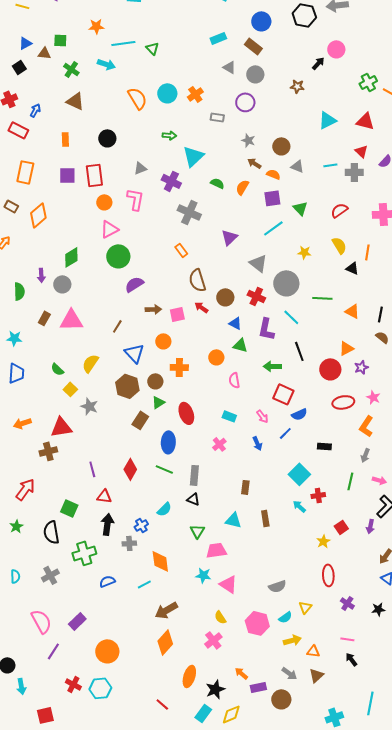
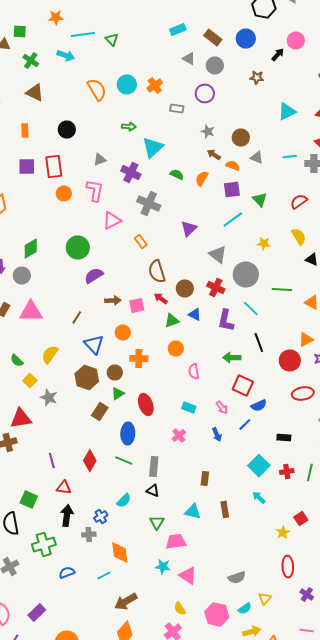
blue circle: (261, 21) -> (246, 38), moved
pink triangle: (109, 229) -> (112, 220), moved
green triangle: (240, 345) -> (172, 320), moved, turned -35
red cross: (318, 495) -> (287, 472), moved

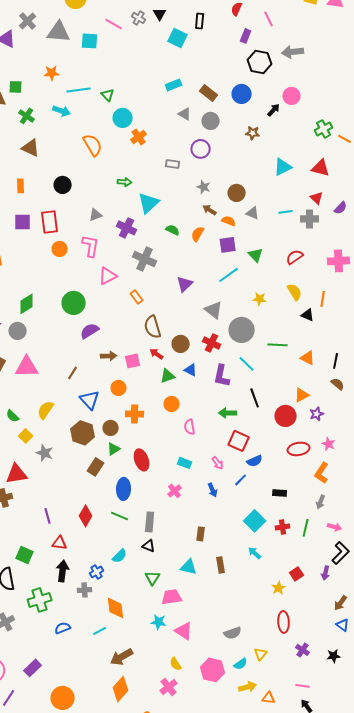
cyan circle: (127, 84) -> (123, 118), moved
orange cross: (155, 86) -> (139, 137), moved

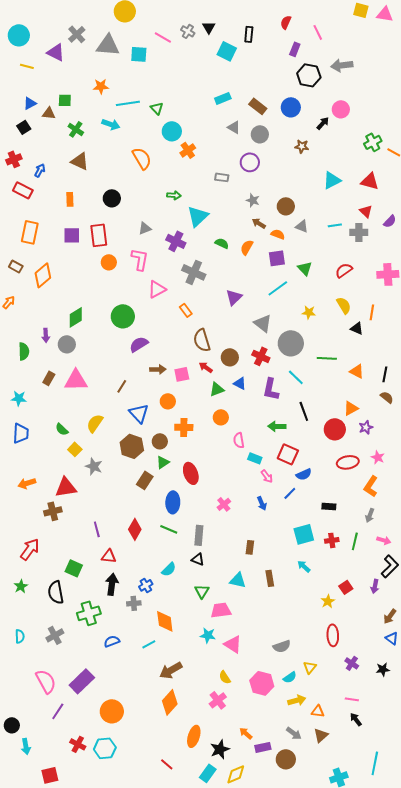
cyan rectangle: (185, 463) -> (255, 458), moved
cyan square: (255, 521) -> (304, 534), turned 30
purple rectangle: (33, 668) -> (82, 681), size x1.4

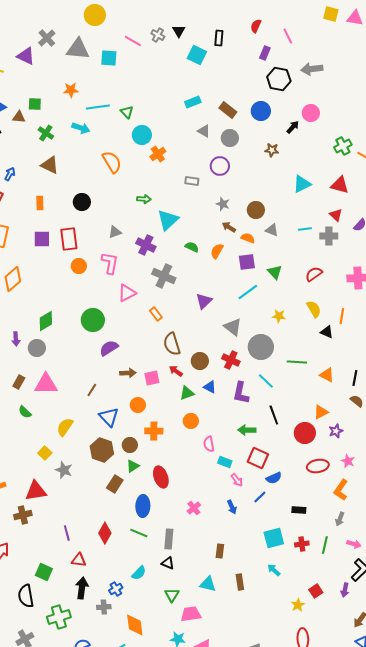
green semicircle: (62, 429) -> (25, 412), moved

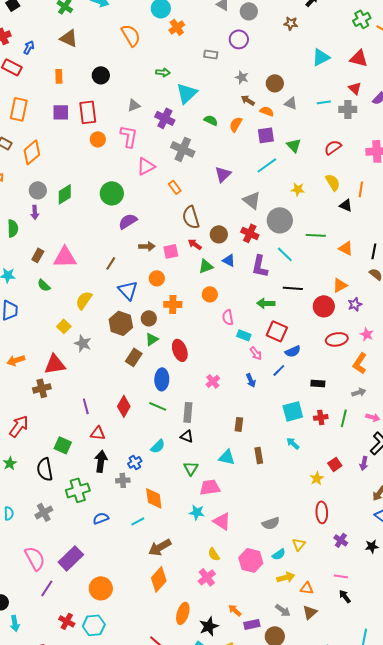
gray circle: (37, 348) -> (38, 190), moved
black line: (274, 415) -> (293, 288), turned -66
gray arrow: (340, 519) -> (359, 392), turned -128

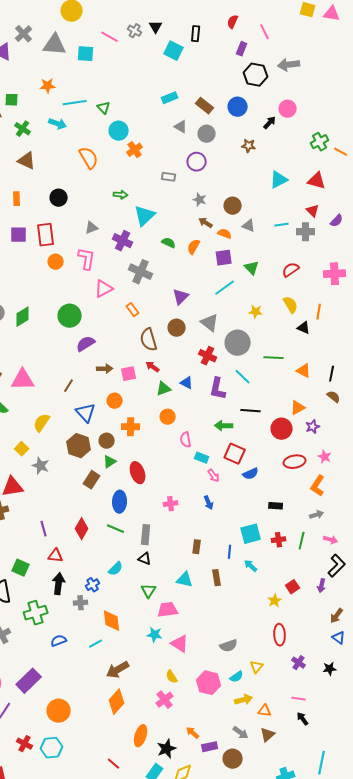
brown circle: (219, 234) -> (177, 328), moved
blue line: (279, 370) -> (230, 552), moved, turned -40
pink cross: (213, 381) -> (171, 504), turned 32

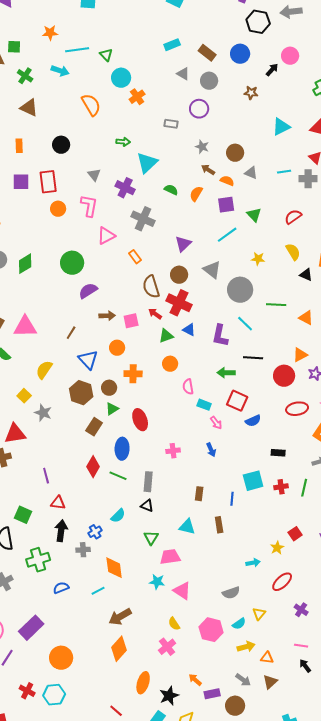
gray triangle: (92, 228) -> (94, 175), turned -48
red cross: (208, 356) -> (179, 303), moved, size x1.4
red diamond: (82, 529) -> (93, 467), moved
cyan arrow: (251, 566) -> (253, 563), moved, turned 128
red ellipse: (280, 635) -> (282, 582), turned 50

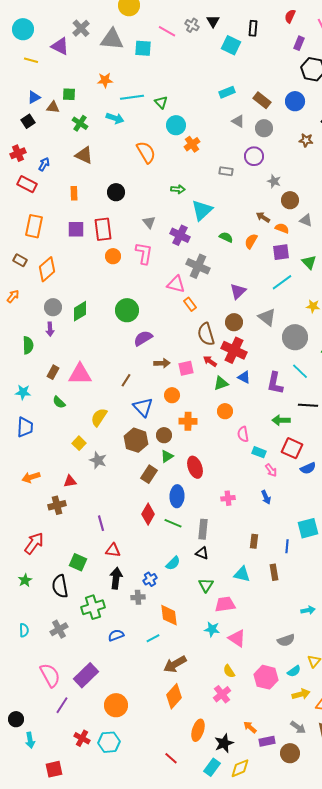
gray star: (202, 147) -> (274, 181), moved
pink triangle: (106, 236) -> (176, 284), moved, turned 42
red triangle: (15, 434) -> (70, 481), size x0.6

